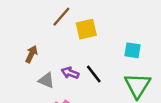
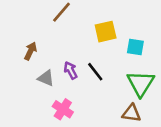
yellow square: (86, 29) -> (106, 32), moved
purple arrow: (70, 73) -> (71, 70), turned 42

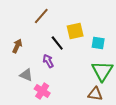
black line: (95, 72) -> (57, 43), moved
gray triangle: (46, 78) -> (26, 75), moved

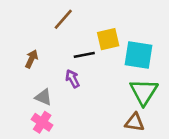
black line: (57, 43) -> (84, 55), turned -63
cyan square: (98, 43) -> (139, 55), size x1.6
pink cross: (42, 91) -> (42, 122), moved

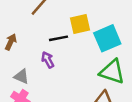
cyan square: (139, 55) -> (107, 38), turned -32
green triangle: (144, 92) -> (112, 72), turned -44

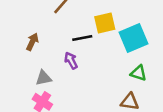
green triangle: (112, 72) -> (138, 73), size x0.6
gray triangle: (21, 77) -> (44, 78), turned -35

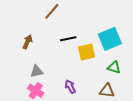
yellow square: (105, 23) -> (87, 52), moved
purple arrow: (71, 61) -> (70, 87), moved

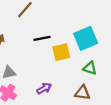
purple arrow: (70, 87) -> (44, 88), turned 88

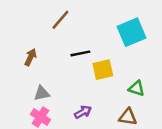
cyan square: (86, 38) -> (131, 32), moved

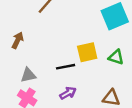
black line: (80, 53) -> (66, 67), moved
green triangle: (136, 88) -> (116, 57), moved

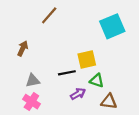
green triangle: (116, 57) -> (97, 81), moved
purple arrow: (68, 93) -> (78, 94), moved

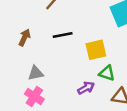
black line: (67, 73) -> (63, 35), moved

